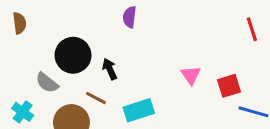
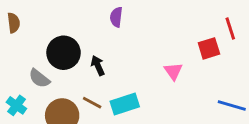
red square: (229, 86) -> (209, 48), moved
brown line: (96, 98) -> (92, 103), moved

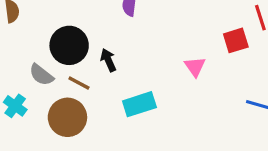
brown line: (92, 103) -> (79, 83), moved

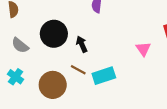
gray semicircle: (41, 75) -> (20, 45), moved
brown line: (79, 83) -> (78, 70), moved

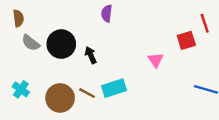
gray semicircle: (20, 45) -> (31, 43), moved
brown line: (78, 70) -> (87, 93), moved

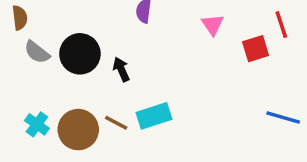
pink triangle: (156, 60) -> (213, 25), moved
cyan cross: (21, 89) -> (37, 124), moved

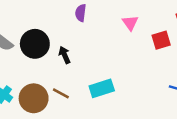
cyan rectangle: (154, 116) -> (102, 88), moved

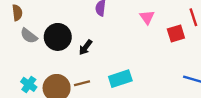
black arrow: (65, 55) -> (86, 47), turned -119
brown line: (61, 93) -> (82, 83), turned -42

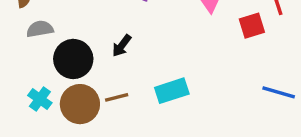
gray semicircle: (29, 36) -> (40, 29), turned 132
black circle: (58, 37) -> (73, 59), moved

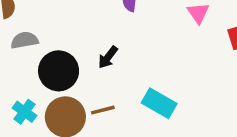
cyan rectangle: (172, 91) -> (159, 103), turned 48

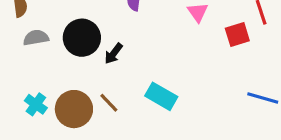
black circle: (59, 71) -> (82, 38), moved
brown line: (103, 110) -> (109, 103), turned 60

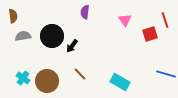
cyan rectangle: (161, 96) -> (120, 82), moved
brown line: (109, 103) -> (80, 74), moved

